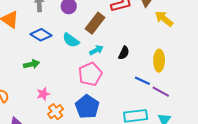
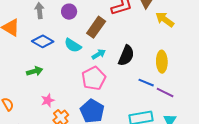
black semicircle: (124, 53) -> (126, 56), size x1.5

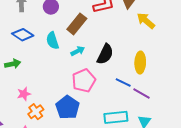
cyan semicircle: (73, 45) -> (52, 41), turned 36
pink pentagon: (94, 78) -> (84, 81), moved

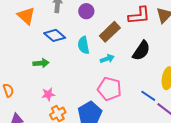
black semicircle: (105, 54) -> (141, 51), moved
pink pentagon: (84, 81) -> (109, 89), turned 30

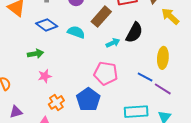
cyan semicircle: (83, 45) -> (76, 32), turned 126
cyan arrow: (107, 59) -> (113, 43), moved
pink star: (48, 94) -> (45, 76), moved

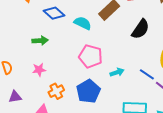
cyan arrow: (113, 43) -> (117, 72), moved
pink pentagon: (106, 73) -> (91, 56), moved
pink star: (45, 76) -> (39, 70), moved

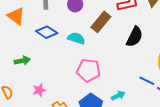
green arrow: (40, 41) -> (22, 61), moved
cyan arrow: (117, 72) -> (118, 96), moved

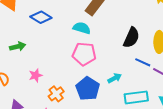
black semicircle: (135, 37) -> (131, 38), moved
cyan semicircle: (76, 38) -> (82, 28), moved

